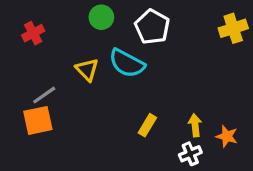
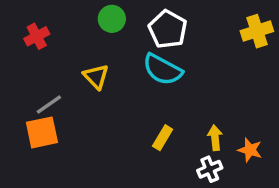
cyan semicircle: (127, 63) -> (163, 70), moved

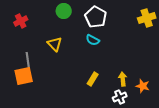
cyan semicircle: (163, 70) -> (93, 40), size x0.6
gray line: (49, 104) -> (28, 60), turned -63

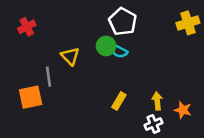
green circle: (64, 11) -> (106, 46), moved
gray line: (28, 60) -> (48, 77), moved

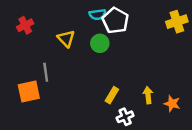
cyan semicircle: (119, 51) -> (97, 14), moved, turned -35
yellow triangle: (70, 56) -> (66, 39), moved
white cross: (153, 124) -> (125, 117), moved

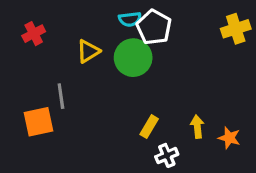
yellow triangle: (66, 39) -> (88, 51), turned 42
green circle: (100, 43) -> (133, 58), size x1.5

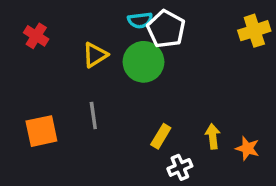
red cross: (34, 34) -> (36, 36), turned -30
gray line: (61, 96) -> (93, 116), moved

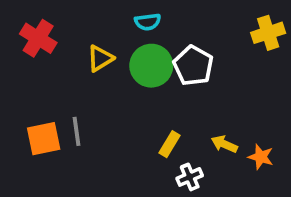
white pentagon: (166, 29) -> (193, 66), moved
red cross: (36, 36) -> (38, 38), size x1.4
gray line: (93, 116) -> (76, 131), moved
yellow arrow: (213, 136) -> (224, 144), turned -60

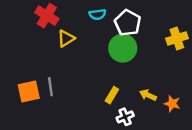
yellow cross: (268, 33) -> (177, 38), moved
red cross: (38, 38) -> (47, 16), moved
green circle: (151, 66) -> (123, 48), moved
white pentagon: (193, 66) -> (128, 23), moved

